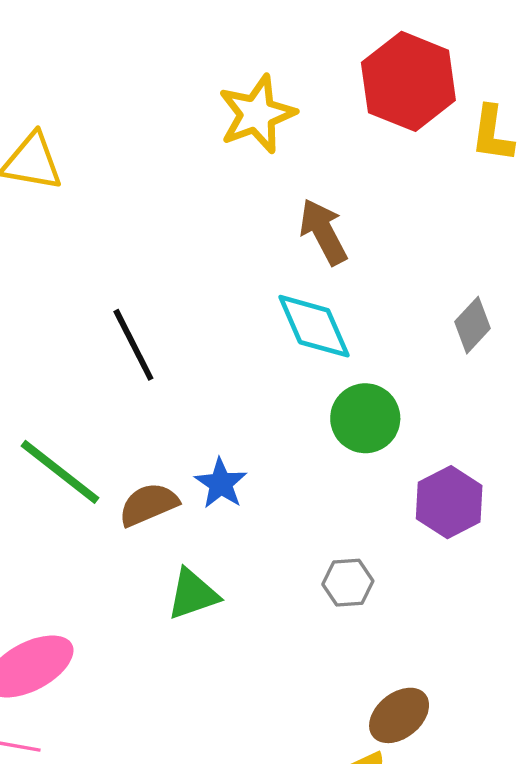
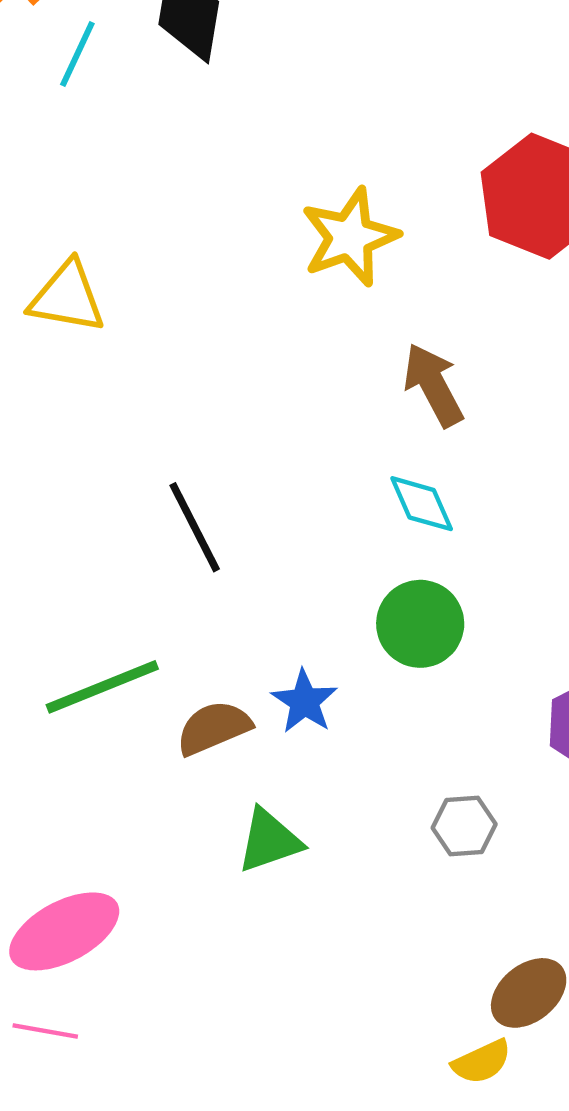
cyan diamond: (314, 326) -> (422, 504), size x0.7
green circle: (365, 418) -> (420, 624), moved
green line: (60, 472) -> (102, 687), turned -60

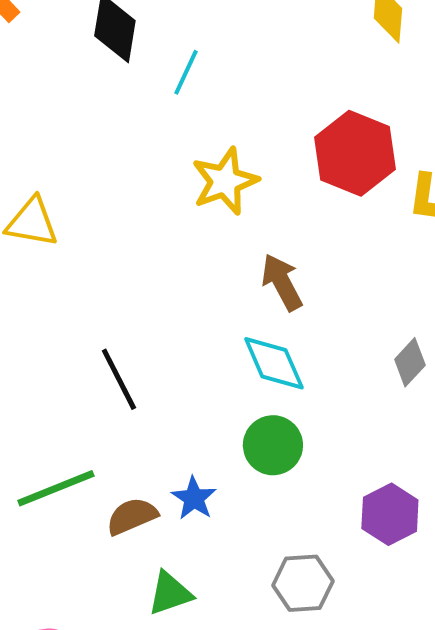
cyan line: (77, 54) -> (186, 72), moved
cyan diamond: (422, 504) -> (274, 363), size x1.4
gray hexagon: (464, 826) -> (303, 583), size x1.4

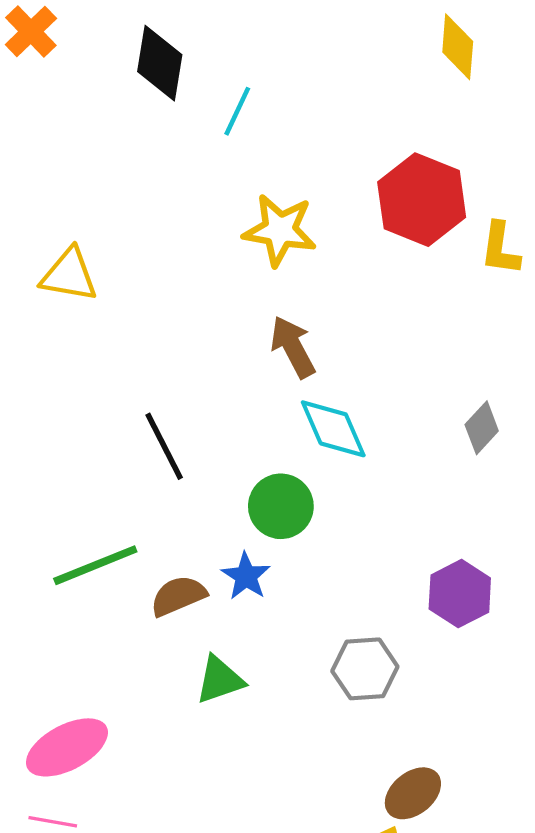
yellow star: (225, 181) -> (280, 230), turned 30
brown arrow: (282, 282) -> (293, 347), moved
green circle: (273, 445) -> (281, 506), moved

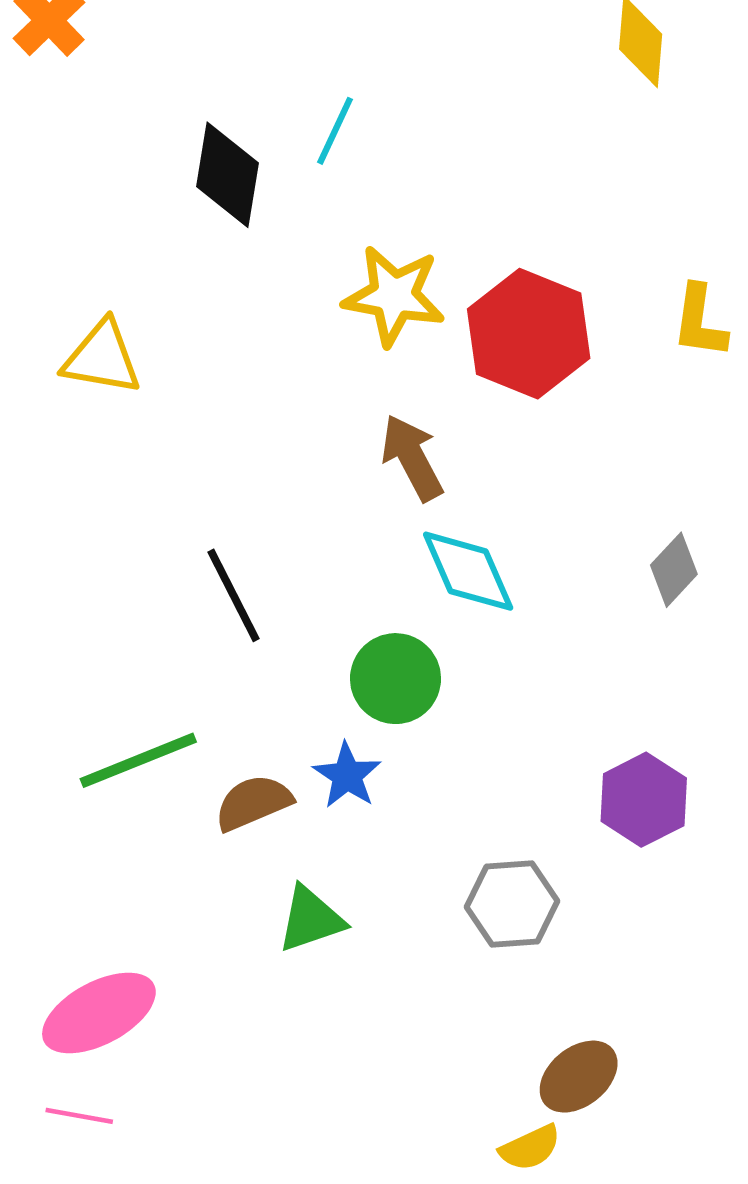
black diamond: (160, 63) -> (228, 175), moved
red hexagon: (422, 200) -> (529, 334), moved

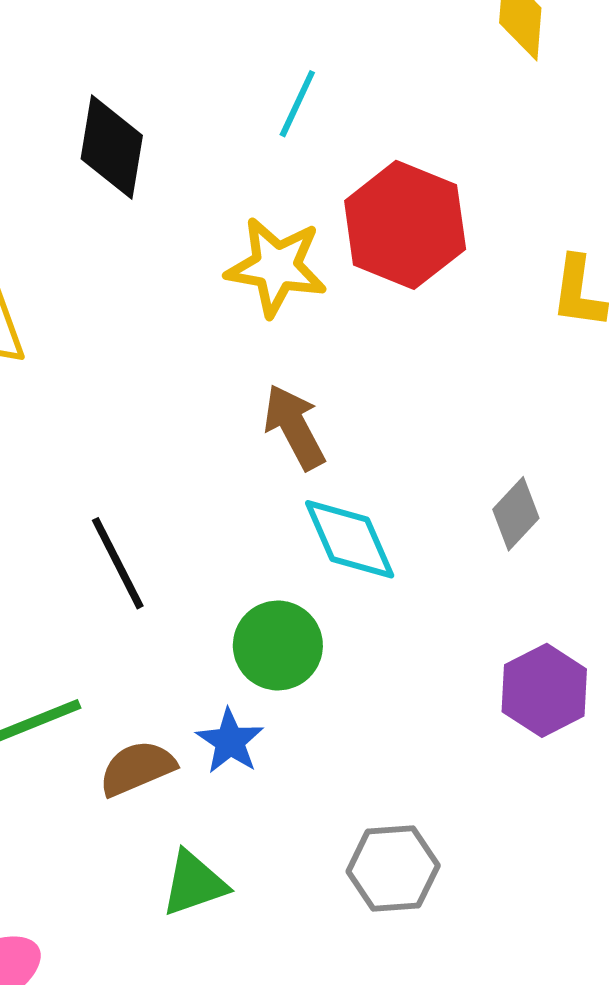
cyan line: (335, 131) -> (297, 104), moved
red hexagon: (529, 334) -> (405, 225), moved
gray diamond: (674, 570) -> (516, 514), moved
purple hexagon: (644, 800) -> (544, 690), moved

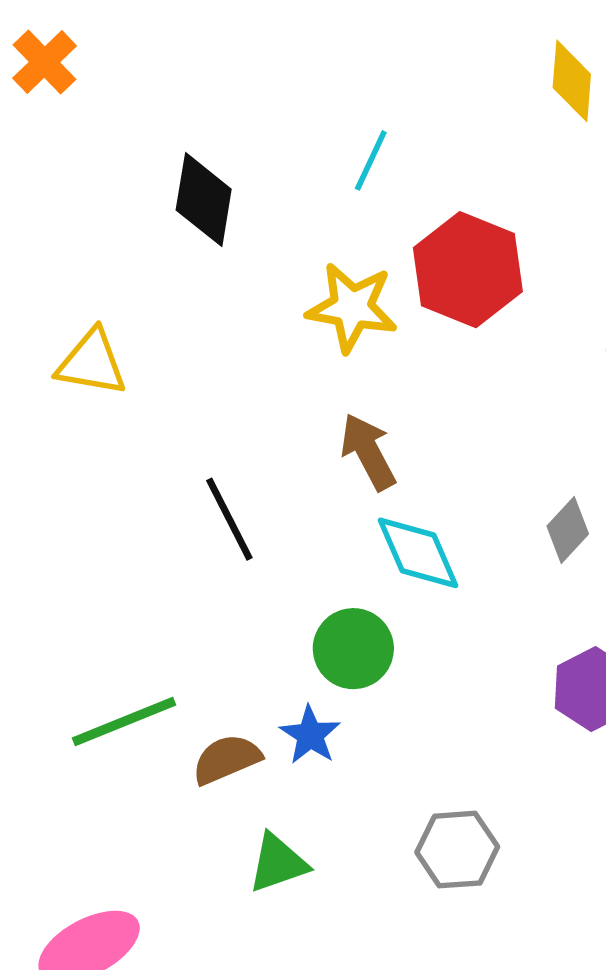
black line: (118, 563) -> (229, 519), moved

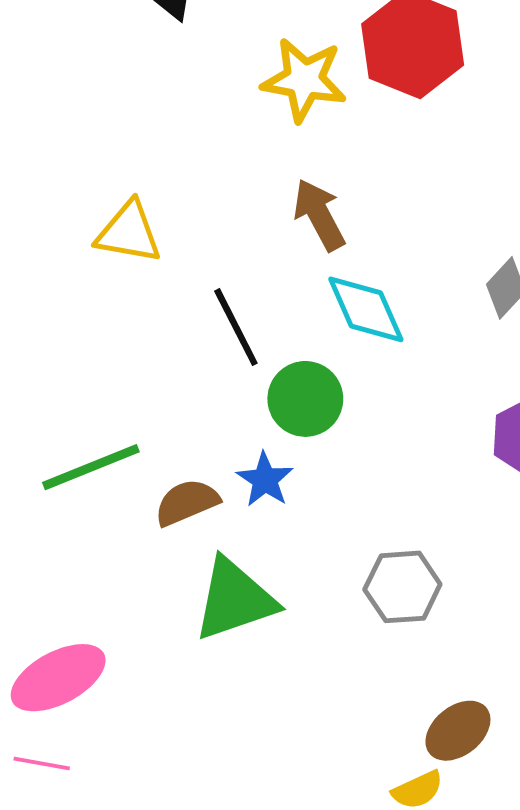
yellow triangle: (92, 363) -> (129, 232), moved
black line: (229, 519) -> (236, 327), moved
green triangle: (278, 863) -> (235, 599), size x1.5

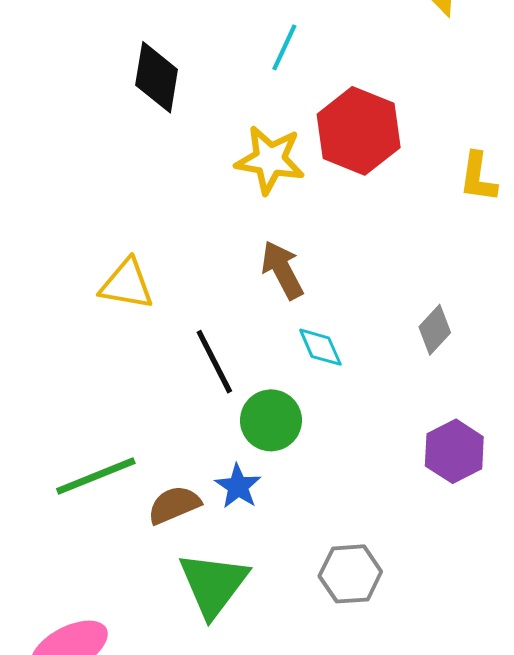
cyan diamond: (366, 309) -> (320, 347), size x0.7
green triangle: (235, 599) -> (213, 584), turned -34

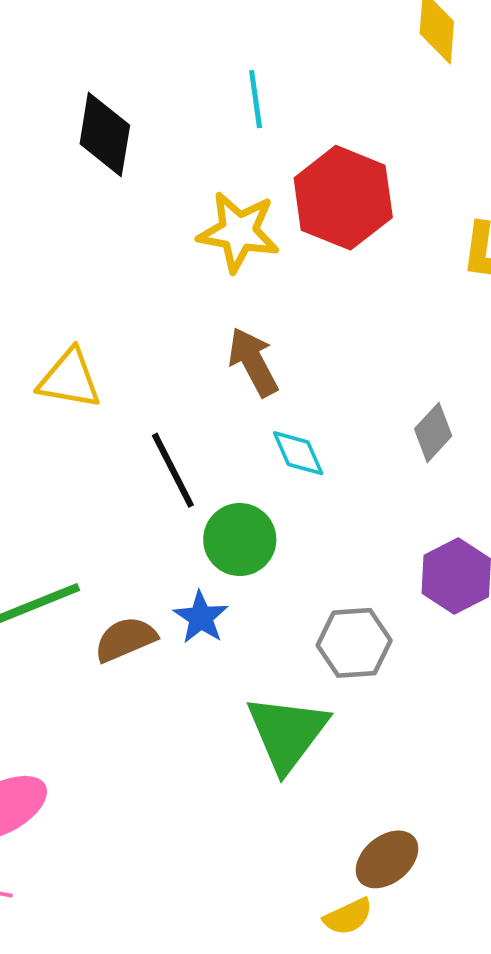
cyan line: (284, 47) -> (256, 99), turned -33
gray hexagon: (350, 574) -> (354, 643), moved
green triangle: (213, 584) -> (287, 733), moved

